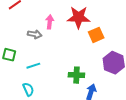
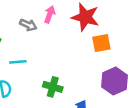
green cross: (76, 75) -> (53, 87), moved

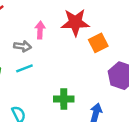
cyan line: (18, 62) -> (24, 68), moved

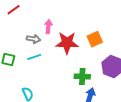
red star: (75, 22) -> (67, 43), moved
green cross: (64, 99) -> (82, 76), moved

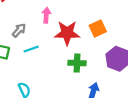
gray arrow: (33, 39) -> (19, 30), moved, turned -56
green cross: (82, 76) -> (77, 63), moved

